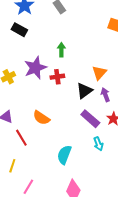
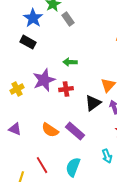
green arrow: (61, 50) -> (70, 62), turned -88
purple rectangle: (90, 119) -> (75, 131), moved
red line: (21, 138) -> (42, 165), moved

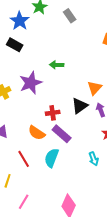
gray rectangle: (68, 19) -> (70, 16), moved
red cross: (66, 89) -> (53, 113), moved
red line: (42, 165) -> (24, 159), moved
cyan semicircle: (73, 167) -> (52, 158), moved

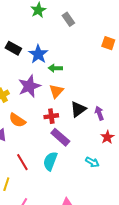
blue star: (20, 21) -> (38, 54), moved
orange triangle: (95, 88) -> (56, 91), moved
orange semicircle: (37, 133) -> (17, 120), moved
cyan arrow: (94, 159) -> (92, 162), turned -40

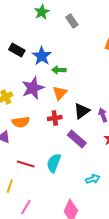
orange semicircle: (17, 120) -> (21, 122), turned -42
purple rectangle: (60, 137) -> (77, 139), moved
red line: (22, 162) -> (26, 164), turned -42
cyan arrow: (92, 162) -> (93, 179), moved, turned -48

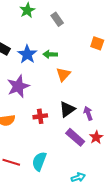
green arrow: (59, 70) -> (50, 54), moved
orange triangle: (60, 93) -> (63, 74), moved
purple rectangle: (77, 139) -> (75, 137), moved

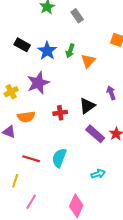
green arrow: (50, 54) -> (70, 51), turned -72
orange triangle: (63, 74) -> (88, 61), moved
purple arrow: (88, 113) -> (111, 93), moved

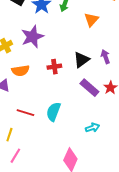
orange triangle: (88, 61) -> (91, 20), moved
purple arrow: (111, 93) -> (105, 57), moved
pink line: (31, 202) -> (15, 156), moved

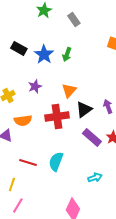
orange triangle: (91, 20) -> (69, 90), moved
purple star: (32, 37) -> (35, 86), size x0.6
red cross: (54, 67) -> (57, 116), size x1.6

